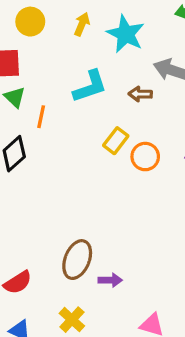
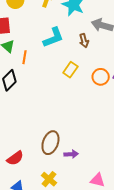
brown arrow: (140, 94) -> (84, 41), turned -104
orange circle: (145, 157) -> (101, 77), moved

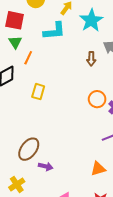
cyan L-shape: (53, 37) -> (54, 31), moved
yellow rectangle: (70, 70) -> (38, 92), moved, turned -35

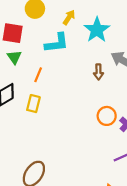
orange line: (28, 58) -> (38, 75), moved
yellow rectangle: (38, 92) -> (33, 104), moved

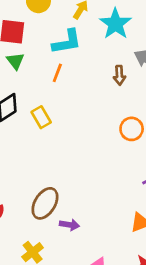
orange line: (38, 75) -> (57, 73), moved
yellow rectangle: (33, 104) -> (41, 117), turned -42

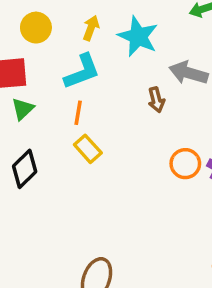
green triangle: (15, 61) -> (23, 109), turned 36
yellow rectangle: (41, 117) -> (88, 149), moved

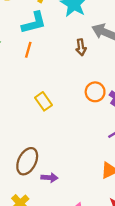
yellow rectangle: (88, 149) -> (43, 101), moved

